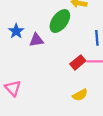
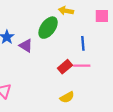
purple triangle: (36, 40) -> (26, 46), turned 40

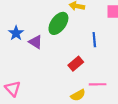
pink line: (82, 66) -> (98, 84), moved

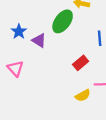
pink triangle: (13, 89) -> (15, 69), moved

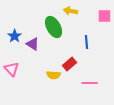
green ellipse: (63, 21) -> (54, 27), turned -65
yellow semicircle: (83, 95) -> (54, 75), moved, turned 32

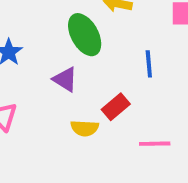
purple triangle: (33, 44) -> (65, 79), moved

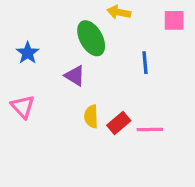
red rectangle: (116, 107) -> (119, 123), moved
yellow semicircle: (85, 128) -> (91, 116), turned 85

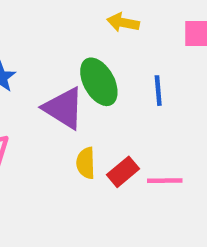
green ellipse: (91, 38) -> (99, 82), moved
purple triangle: (75, 76) -> (64, 108), size x1.5

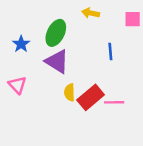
green ellipse: (99, 82) -> (56, 33), moved, turned 55
red rectangle: (123, 172) -> (91, 97), size x1.5

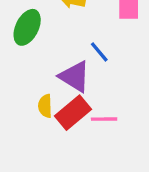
blue line: (110, 51) -> (99, 52), turned -35
purple triangle: (57, 61) -> (75, 76), moved

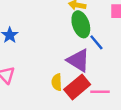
green ellipse: (27, 27) -> (81, 24), moved, turned -45

